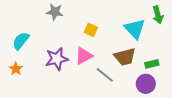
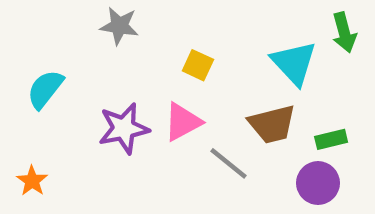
orange star: (16, 69) -> (32, 181), moved

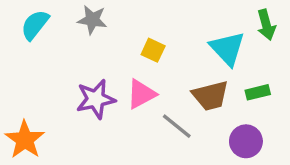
cyan semicircle: (45, 89) -> (35, 25), moved
green rectangle: (331, 139) -> (258, 92), moved
orange star: (32, 181) -> (25, 140), size x1.6

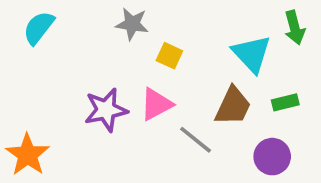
gray star: (92, 20) -> (132, 24), moved
brown trapezoid: (210, 96) -> (233, 106), turned -51

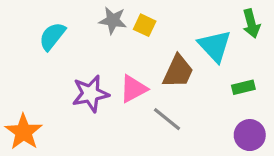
cyan semicircle: (39, 28) -> (52, 36), moved
yellow square: (169, 56) -> (145, 25), moved
brown trapezoid: (233, 106) -> (178, 71), moved
purple circle: (272, 157) -> (250, 135), moved

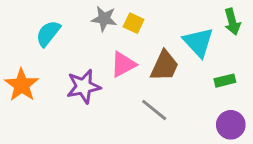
pink triangle: (133, 89) -> (123, 64), moved
orange star: (24, 132) -> (22, 85), moved

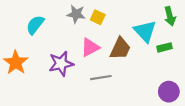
green rectangle: (225, 81) -> (164, 47), moved
gray line: (154, 110) -> (101, 78), moved, turned -48

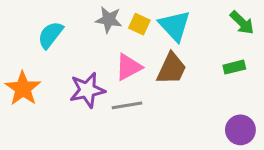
green arrow: (170, 16) -> (242, 23), turned -30
cyan triangle: (145, 31) -> (175, 26), moved
gray line: (101, 78) -> (127, 105), moved

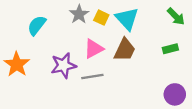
gray star: (109, 20) -> (79, 14), turned 30

